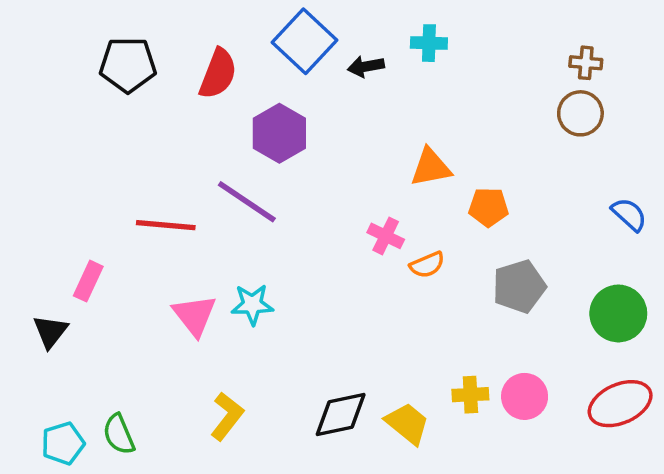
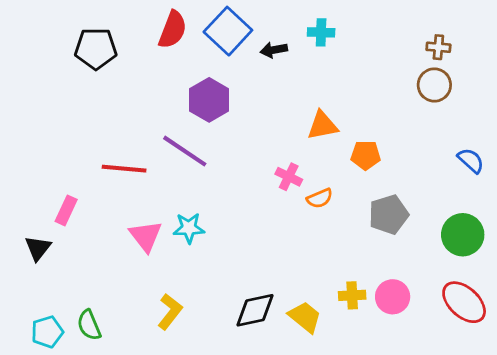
red semicircle: (218, 74) -> (173, 30), moved
red ellipse: (620, 404) -> (464, 302), turned 66

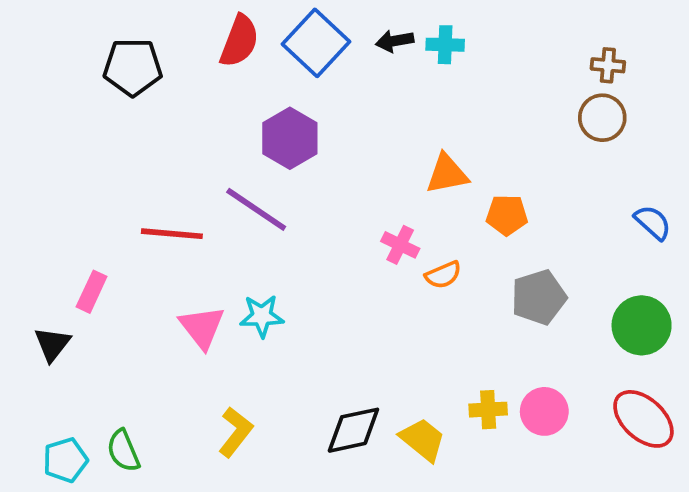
black arrow: (274, 50) -> (395, 41), moved

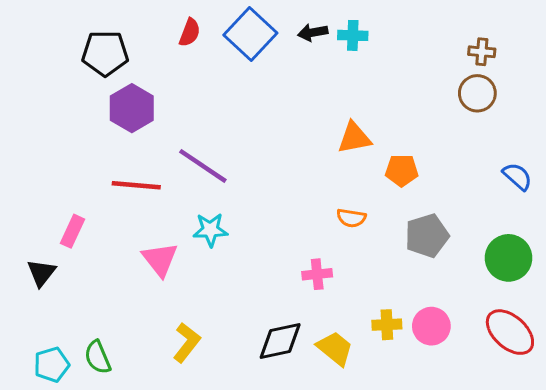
red semicircle: (239, 41) -> (190, 32), size x0.7
purple hexagon: (290, 138) -> (132, 108), moved
pink cross: (400, 245) -> (317, 274), moved, turned -32
orange semicircle: (443, 275) -> (351, 218), turned 32
cyan star: (262, 316) -> (210, 230), moved

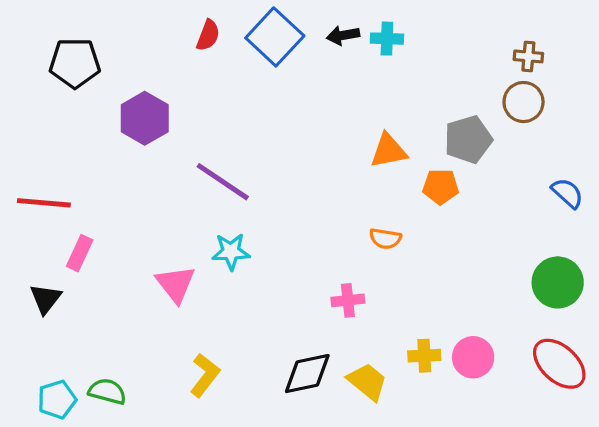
black pentagon: (105, 53) -> (75, 63), moved
red line: (136, 185) -> (44, 203), moved
gray pentagon: (427, 236) -> (468, 139), moved
green semicircle: (98, 357) -> (107, 391), turned 128

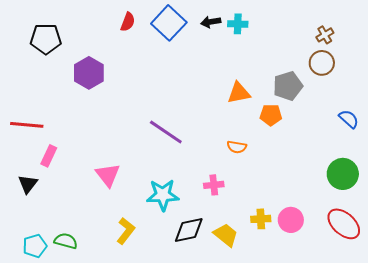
brown cross: (528, 56) -> (325, 35), turned -36
purple line: (223, 182) -> (166, 132), moved
cyan star: (231, 252) -> (163, 195), moved, size x1.4

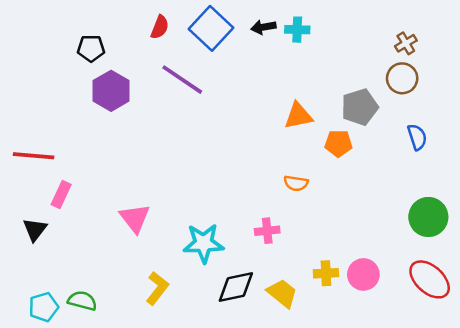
black pentagon: (46, 39) -> (91, 48), moved, size x0.7
blue semicircle: (349, 119) -> (417, 137), moved, turned 30
purple line: (166, 132) -> (182, 80), moved

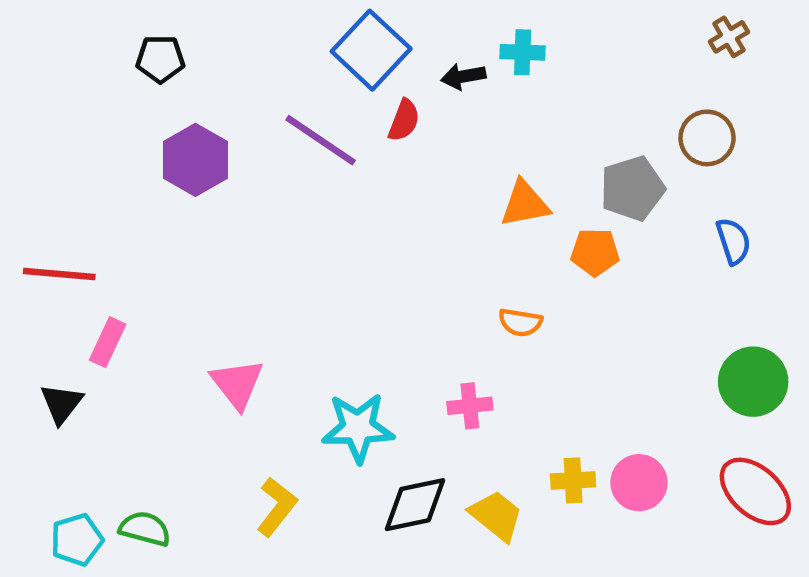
red semicircle: (160, 27) -> (404, 120), moved
black arrow: (263, 27) -> (463, 76), moved
brown cross: (406, 43) -> (729, 37), moved
black pentagon: (91, 48) -> (160, 59), moved

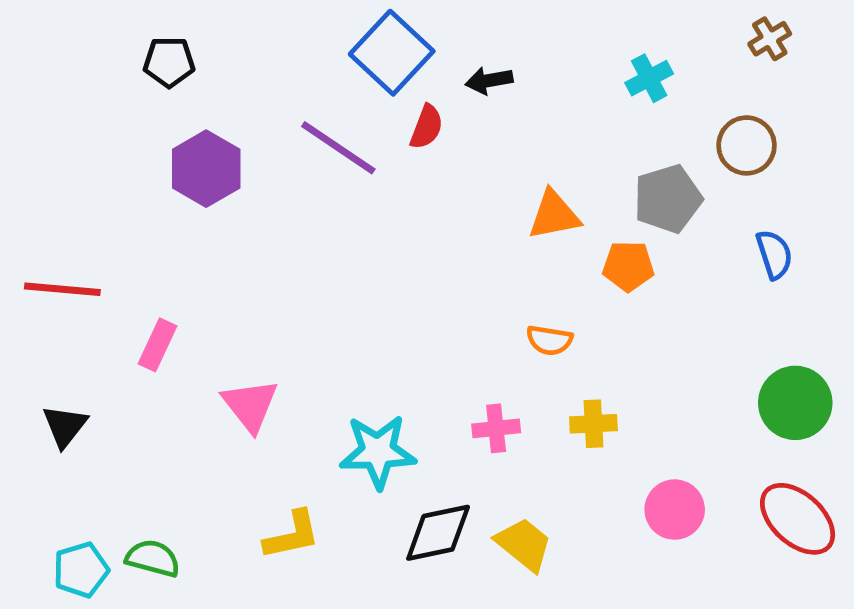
cyan cross: (523, 52) -> (649, 78), moved, turned -30
pink rectangle: (108, 342) -> (157, 345), moved
yellow cross: (573, 480) -> (593, 424), moved
yellow L-shape: (277, 507) -> (292, 535), turned 40

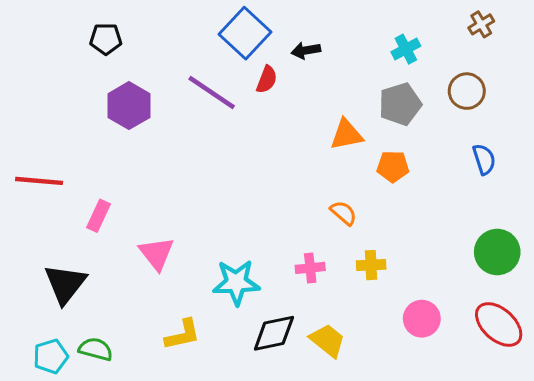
gray pentagon: (668, 199) -> (400, 104), moved
orange semicircle: (549, 340) -> (344, 213), turned -148
black triangle: (65, 426) -> (65, 284), moved, size x1.5

